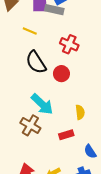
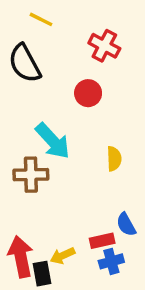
black semicircle: (36, 62) -> (25, 63), moved
brown cross: (30, 125) -> (31, 175), turned -36
red rectangle: (66, 135) -> (102, 241), moved

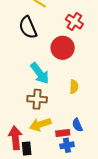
red circle: (88, 93) -> (63, 48), size x1.5
brown cross: (31, 175) -> (37, 99), moved
yellow arrow: (62, 256) -> (40, 124), moved, size x1.5

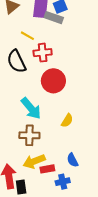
red cross: (74, 22) -> (43, 53), moved, turned -36
yellow semicircle: (74, 87) -> (67, 121), turned 32
red rectangle: (63, 133) -> (47, 169), moved

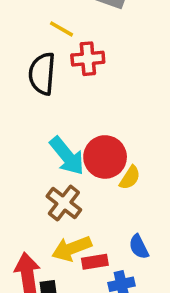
black semicircle: (16, 61) -> (42, 74), turned 30
red circle: (53, 81) -> (105, 157), moved
brown cross: (29, 135) -> (64, 203), turned 36

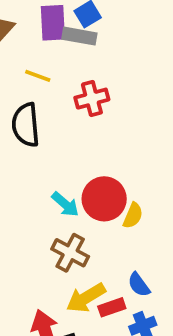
red cross: (88, 59) -> (92, 99), moved
cyan arrow: (67, 156) -> (65, 204), size x0.7
blue semicircle: (139, 247) -> (139, 285), moved

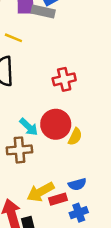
red cross: (92, 99) -> (64, 79), moved
brown cross: (70, 253) -> (19, 150), moved, turned -35
blue semicircle: (139, 285) -> (77, 184), turned -72

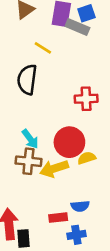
cyan arrow: (29, 127) -> (30, 139), moved
yellow semicircle: (75, 137) -> (87, 158), turned -144
yellow arrow: (40, 192) -> (54, 169), moved

